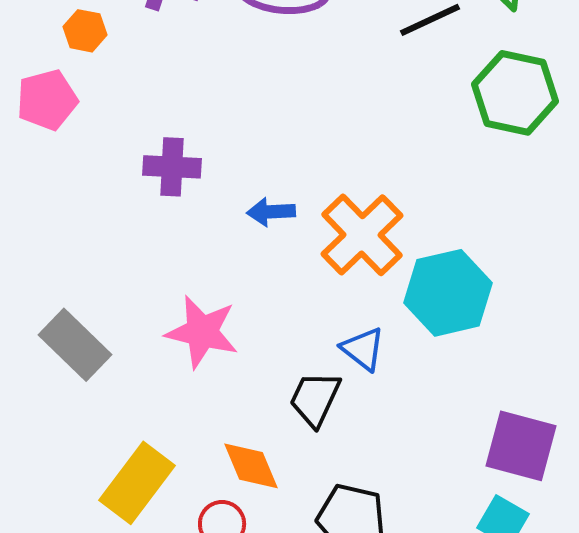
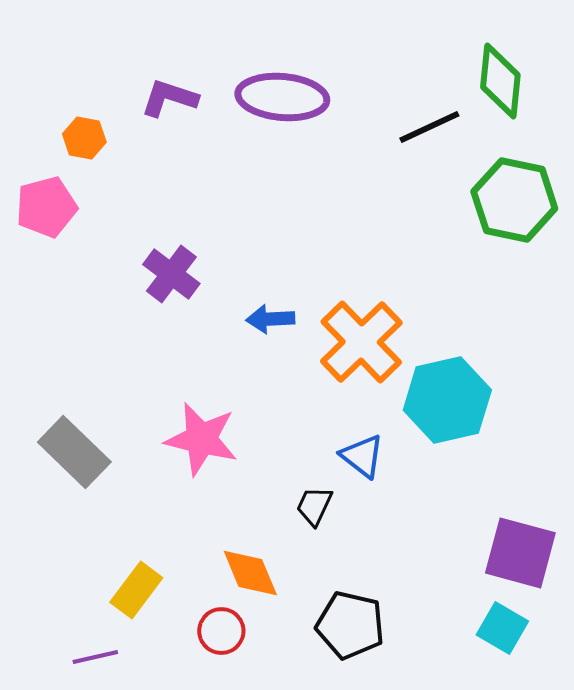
purple cross: (172, 167) -> (171, 274), turned 34
black trapezoid: (315, 399) -> (314, 506), size x0.7
yellow rectangle: (137, 483) -> (136, 590), size x0.7

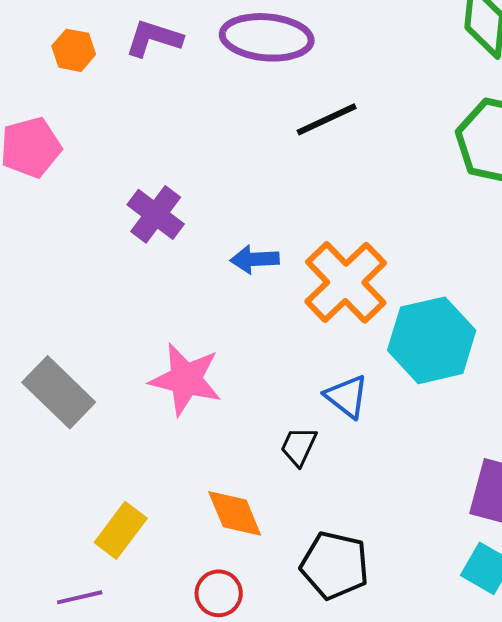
black line: (429, 127) -> (327, 119), moved
orange hexagon: (84, 138) -> (74, 50), moved
red circle: (221, 631) -> (219, 593), moved

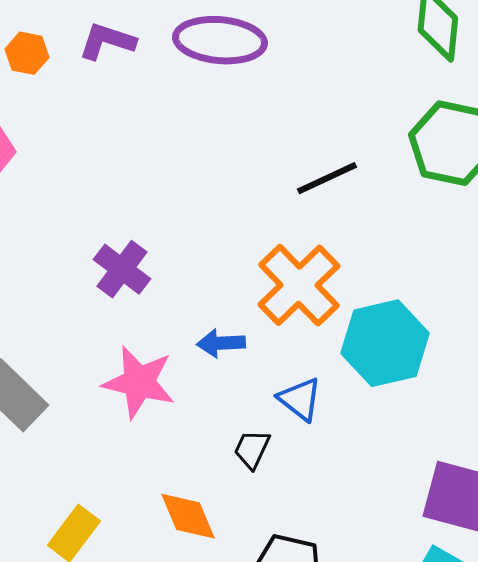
black line: (327, 119) -> (327, 178), moved
purple cross: (156, 214) -> (122, 269), moved
blue arrow: (255, 259) -> (221, 343), moved

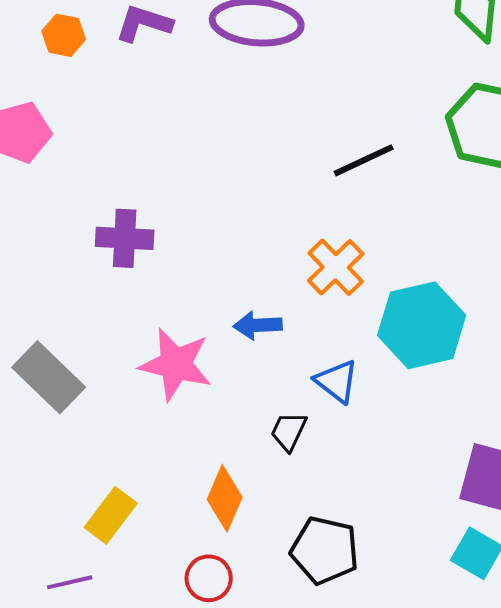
purple cross: (122, 269) -> (125, 238), moved, turned -34
orange cross: (299, 285) -> (336, 267), size x0.7
orange diamond: (188, 516) -> (225, 498), turned 46

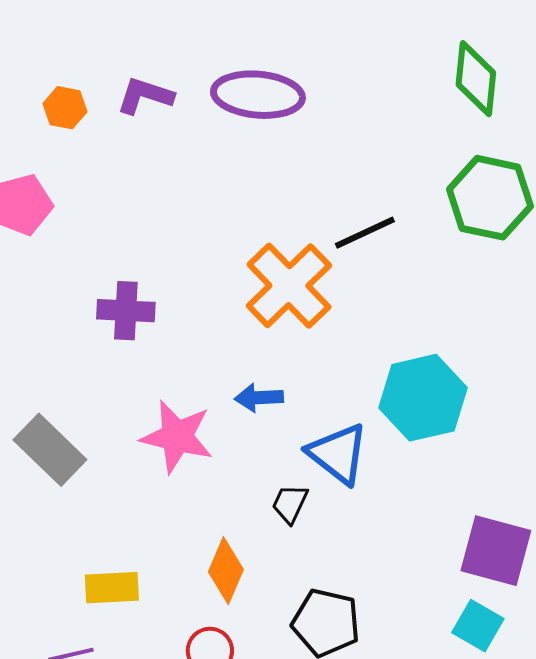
orange cross: (336, 267) -> (289, 286), moved, size x1.5
blue triangle: (337, 381) -> (338, 454), size x1.4
yellow rectangle: (111, 515) -> (112, 588), turned 50

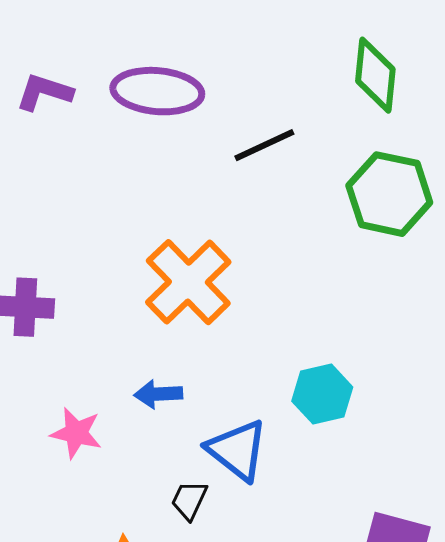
black line: (365, 233) -> (264, 145), moved
cyan hexagon: (423, 398) -> (322, 394), size x0.7
pink star: (177, 437) -> (76, 433), size x0.7

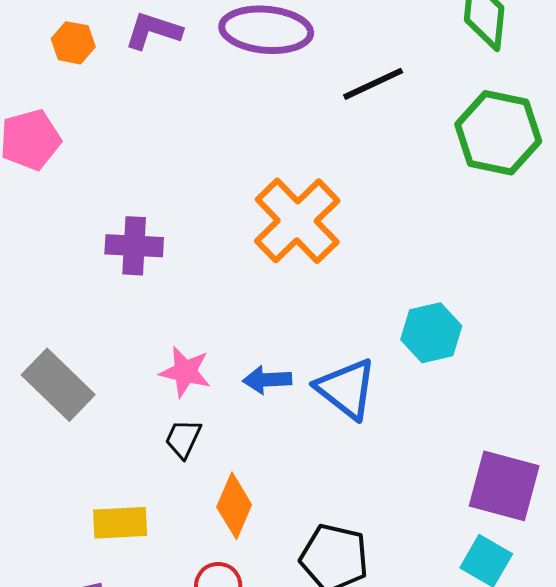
blue arrow: (158, 394) -> (267, 380), moved
black trapezoid: (189, 500) -> (183, 439), moved

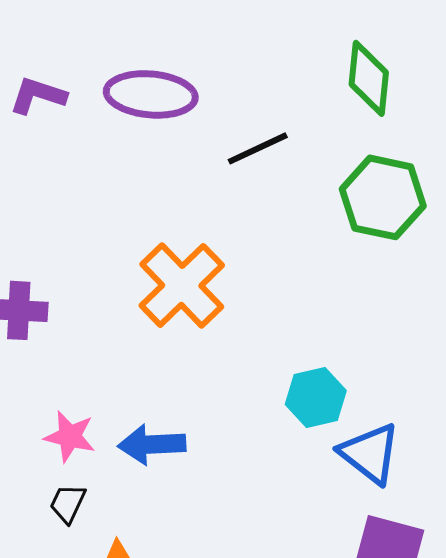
blue arrow: (267, 380) -> (152, 444), size x1.4
blue triangle: (346, 389) -> (370, 453), moved

